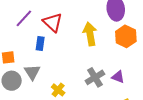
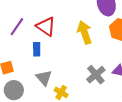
gray triangle: (32, 72) -> (44, 78), moved

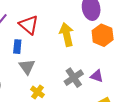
gray triangle: (44, 78) -> (27, 67), moved

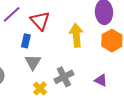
gray cross: (74, 78) -> (64, 77), moved

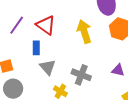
gray cross: (64, 77) -> (81, 75), turned -30

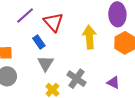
blue rectangle: (36, 48) -> (39, 42), turned -48

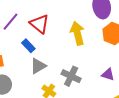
gray triangle: (46, 63) -> (38, 66), turned 36

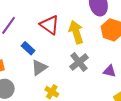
red triangle: (39, 24) -> (50, 25), moved
gray cross: (71, 76) -> (79, 62), moved, turned 30

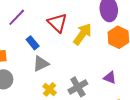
yellow arrow: (76, 32) -> (83, 34), turned 45
gray cross: (79, 62) -> (78, 87), moved

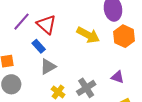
red triangle: (57, 23) -> (46, 24), moved
yellow arrow: (83, 34) -> (88, 35), turned 85

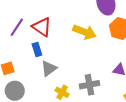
blue rectangle: (39, 46) -> (37, 49), turned 32
gray cross: (86, 88) -> (89, 85), turned 30

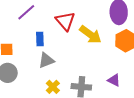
red triangle: (42, 27) -> (65, 21), moved

